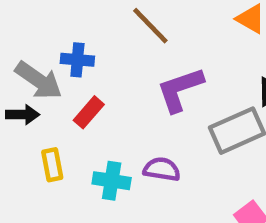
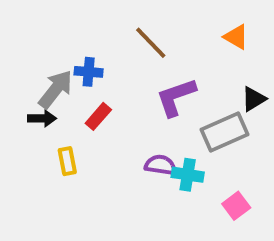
gray arrow: (39, 80) -> (56, 89), turned -87
cyan cross: (112, 181) -> (188, 175), moved

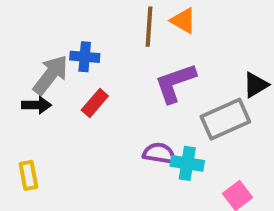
orange triangle: (236, 37) -> (183, 21), moved
brown line: (151, 43) -> (149, 27), turned 48
yellow rectangle: (67, 161) -> (28, 175), moved

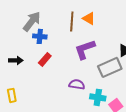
gray arrow: (51, 75) -> (32, 21), moved
cyan cross: (187, 163) -> (98, 97), moved

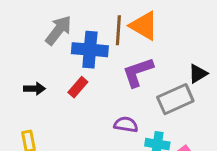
orange triangle: (89, 18) -> (144, 26), size x1.5
blue cross: (40, 36) -> (90, 50), moved, size x1.6

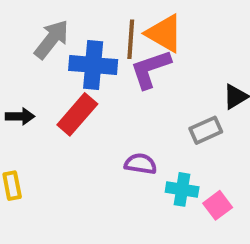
purple L-shape: (138, 72) -> (150, 69), moved
red rectangle: (78, 87) -> (77, 114), size x1.5
gray rectangle: (175, 99) -> (206, 130), size x0.7

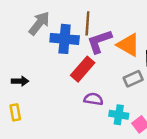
orange triangle: (164, 33) -> (128, 45), moved
red rectangle: (77, 114) -> (83, 69), moved
black arrow: (20, 116) -> (20, 81), moved

